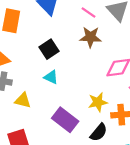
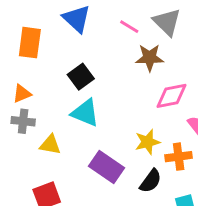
brown star: (91, 37) -> (150, 58), moved
cyan triangle: (51, 77) -> (85, 113), size x1.5

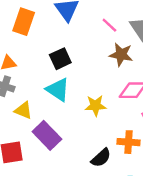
yellow star: (147, 142) -> (95, 106), moved
purple rectangle: (106, 167) -> (47, 135), moved

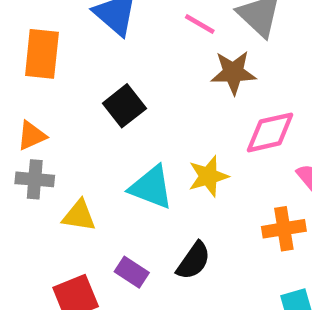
cyan triangle: (58, 90) -> (151, 187), moved
purple rectangle: (47, 135) -> (132, 272), moved, size x0.6
black semicircle: (101, 158) -> (193, 261), moved

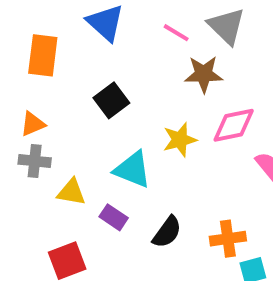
yellow star: (208, 176) -> (180, 140), moved
orange cross: (284, 229) -> (228, 239), moved
purple rectangle: (132, 272) -> (114, 217), moved

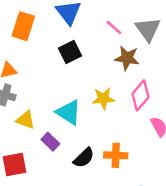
black square: (111, 100) -> (70, 52), moved
pink diamond: (234, 125) -> (141, 95), turned -48
orange cross: (228, 239) -> (116, 155), moved

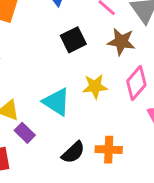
black square: (70, 52) -> (73, 40), moved
purple rectangle: (50, 142) -> (25, 133), moved

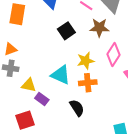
orange cross: (109, 150) -> (88, 83), moved
black semicircle: (73, 152) -> (77, 108), turned -72

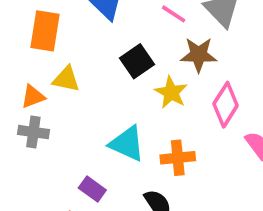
yellow star: (86, 61) -> (171, 92), moved, turned -30
yellow triangle: (29, 85) -> (66, 79), moved

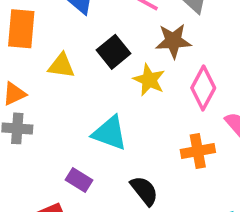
yellow triangle: (66, 79) -> (61, 66), moved
orange cross: (178, 158) -> (198, 151), moved

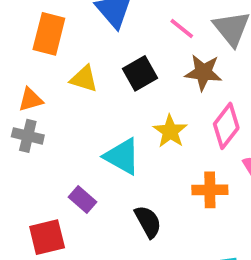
yellow star: (149, 80) -> (170, 131), moved

